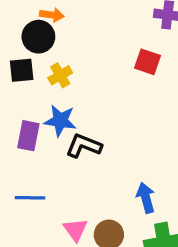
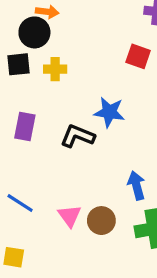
yellow cross: (60, 75) -> (55, 69), turned 30
blue star: (60, 121) -> (109, 112), moved
blue line: (30, 198) -> (20, 203), moved, turned 32

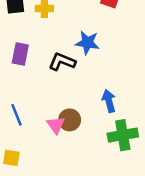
blue line: (20, 203) -> (16, 115), turned 35
brown circle: (101, 221) -> (70, 120), moved

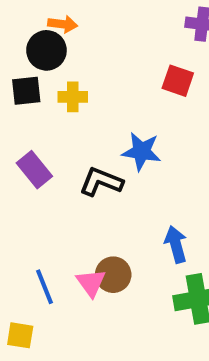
purple rectangle: (20, 54) -> (34, 170), turned -50
blue line: (16, 115) -> (44, 287), moved

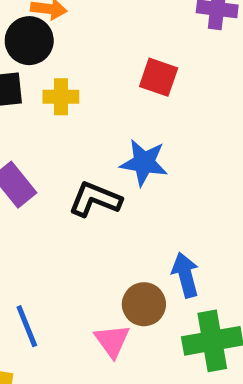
red square: (178, 81) -> (159, 77), moved
brown circle: (113, 275) -> (144, 304), moved
pink triangle: (91, 283) -> (112, 341), moved

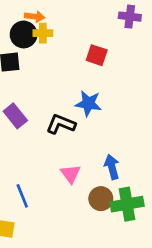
yellow cross: (61, 97) -> (43, 33), moved
brown circle: (144, 304) -> (101, 199), moved
pink triangle: (112, 341) -> (70, 174), moved

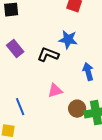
blue arrow: (112, 167) -> (88, 72), moved
pink triangle: (70, 174) -> (55, 91), turned 49

